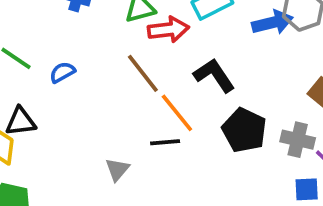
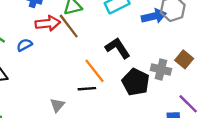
red arrow: (168, 30) -> (48, 23), moved
brown line: (143, 73) -> (69, 26), moved
gray cross: (298, 140) -> (161, 69), moved

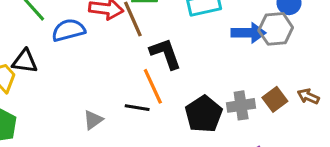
blue semicircle: (24, 45) -> (68, 30), size x1.5
black L-shape: (118, 48) -> (165, 54), moved
gray cross: (161, 69) -> (241, 105), turned -36

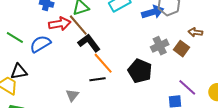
black L-shape: (165, 54) -> (89, 43), moved
brown arrow: (308, 96) -> (195, 32), moved
gray cross: (241, 105) -> (160, 46), moved

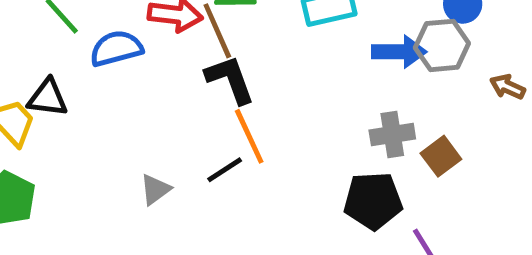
brown arrow: (195, 32) -> (508, 87), moved
black pentagon: (140, 71) -> (373, 201), moved, turned 30
black line: (97, 79) -> (225, 170), turned -42

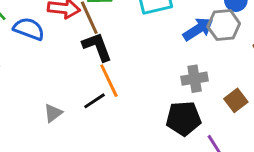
blue semicircle: (116, 48) -> (29, 29), turned 36
blue arrow: (399, 52) -> (198, 29), turned -32
brown square: (441, 156) -> (236, 100), moved

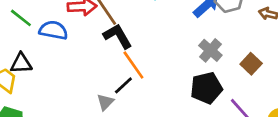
gray cross: (195, 79) -> (210, 50), turned -30
gray triangle: (53, 113) -> (105, 102), moved

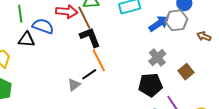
green line: (21, 18) -> (20, 14), turned 36
black triangle: (21, 63) -> (27, 39), moved

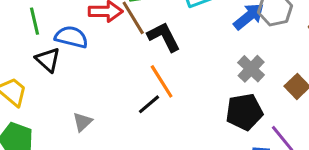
black L-shape: (90, 37) -> (164, 37), moved
black triangle: (27, 39) -> (48, 60), turned 42
gray triangle: (74, 85) -> (82, 122), moved

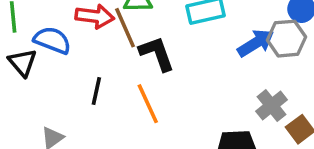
gray cross: (251, 69) -> (272, 106), moved
black line: (149, 104) -> (96, 91), moved, turned -45

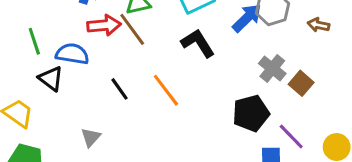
black L-shape: (157, 54) -> (198, 43), moved
black line: (96, 91) -> (120, 89), turned -35

